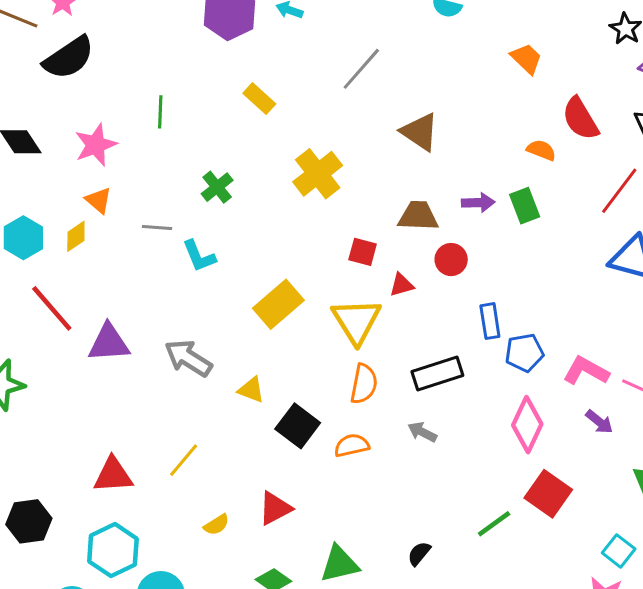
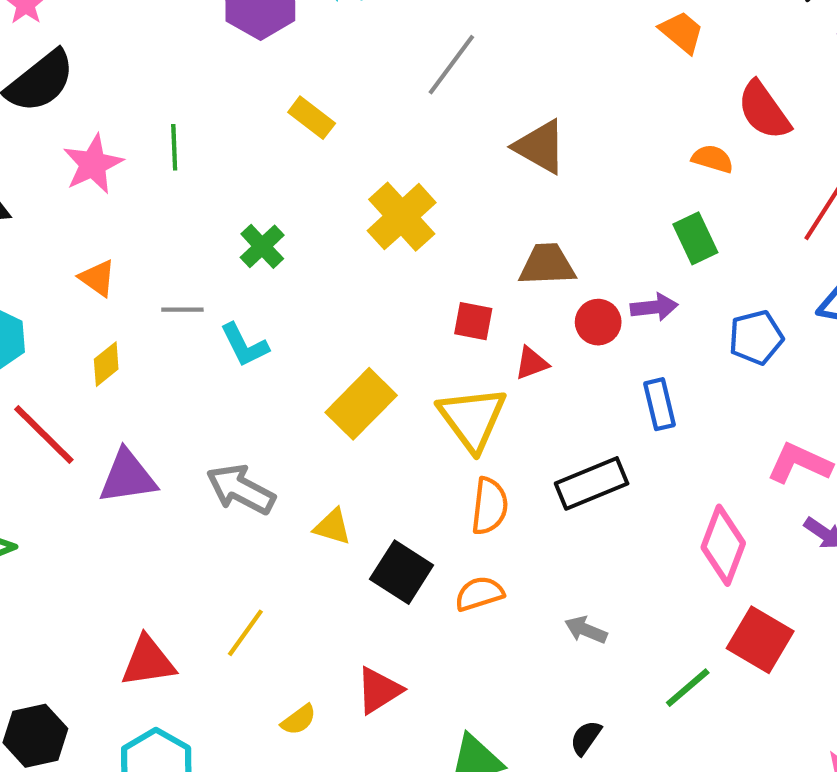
pink star: (96, 145) -> (93, 164), moved
purple arrow: (478, 203) -> (654, 307), moved
yellow diamond: (76, 236) -> (106, 364), moved
blue pentagon: (524, 353) -> (756, 337), moved
gray arrow: (422, 432) -> (586, 630), moved

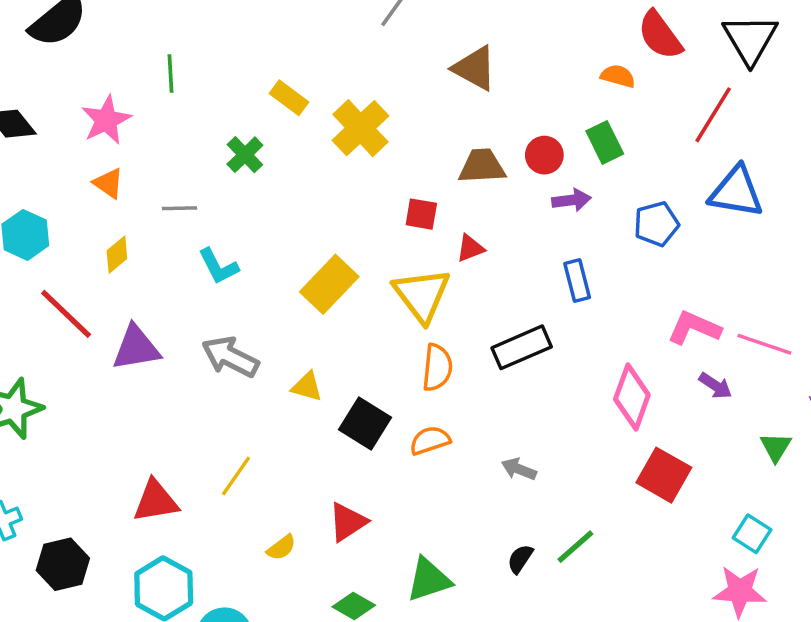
yellow rectangle: (312, 118) -> (289, 98), moved
pink star: (93, 164) -> (106, 120), moved
red circle: (598, 322) -> (544, 155), moved
cyan L-shape: (244, 345) -> (218, 266), moved
green line: (688, 688) -> (575, 547), moved

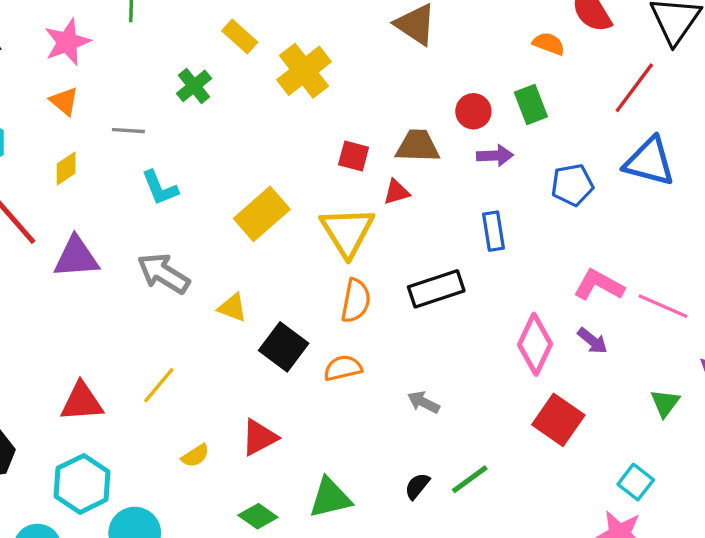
brown trapezoid: (482, 166) -> (418, 146), moved
purple arrow: (715, 386) -> (592, 341), moved

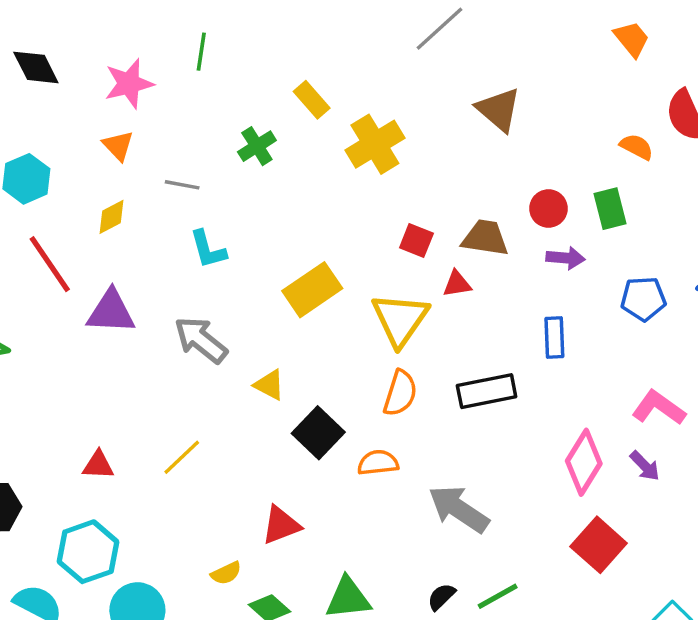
red triangle: (82, 402) -> (98, 465), size x0.7
gray arrow: (423, 402) -> (459, 509), size x1.8
yellow semicircle: (195, 456) -> (226, 573), moved

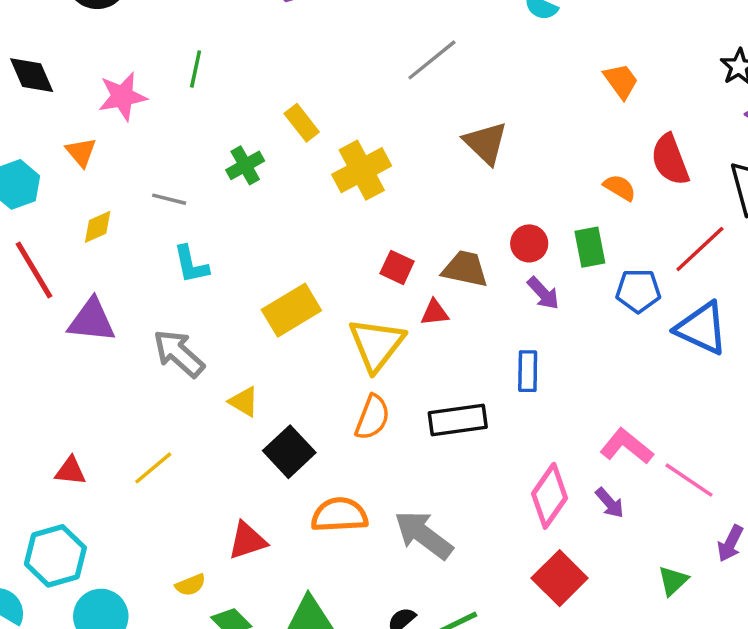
orange triangle: (118, 146) -> (81, 152), moved
purple arrow: (566, 258) -> (543, 293), turned 39
blue pentagon: (643, 299) -> (638, 291), moved
orange semicircle: (378, 463) -> (339, 515), moved, size x1.4

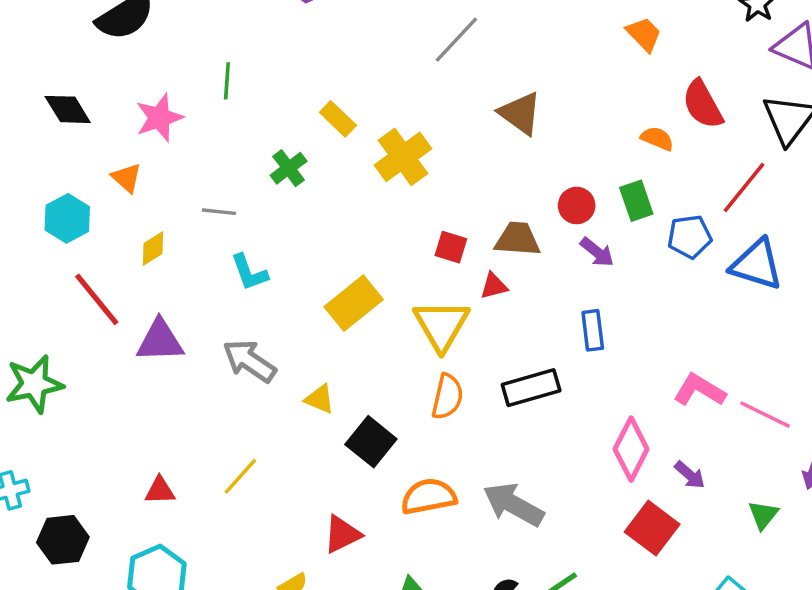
purple arrow: (610, 503) -> (690, 475), moved

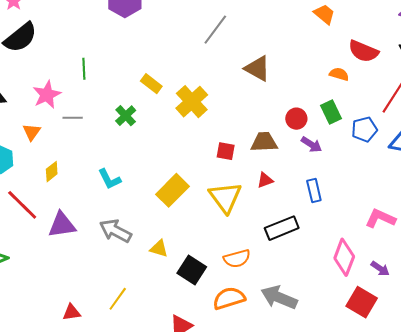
red semicircle: (703, 104) -> (363, 51), turned -32
orange triangle: (127, 178) -> (32, 132), turned 30
gray line: (219, 212) -> (73, 118), moved
red triangle: (494, 286) -> (265, 180), moved
orange semicircle: (447, 397) -> (237, 259), moved, turned 68

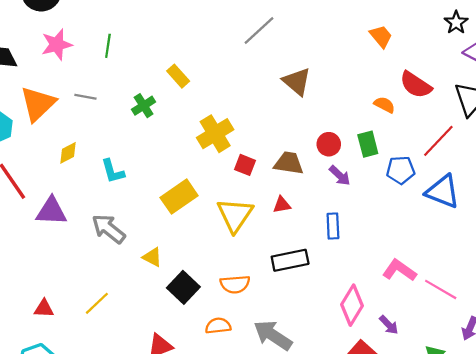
pink star: (47, 95) -> (57, 45), moved
yellow cross: (192, 102) -> (215, 134), moved
orange triangle: (32, 132) -> (38, 104), size x1.8
yellow diamond: (52, 172) -> (68, 153), moved
orange semicircle: (229, 298) -> (218, 326), size x0.7

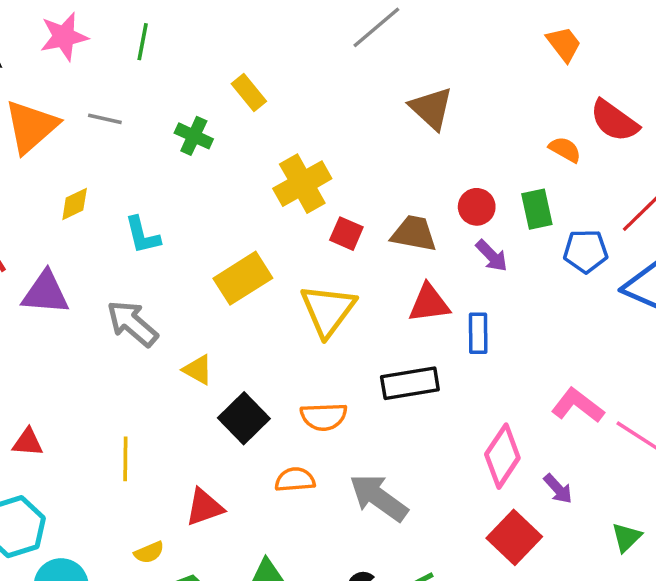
green cross: (144, 106) -> (194, 136), turned -35
red triangle: (282, 205) -> (429, 303), moved, size x1.5
yellow line: (97, 303) -> (125, 459), moved, turned -48

